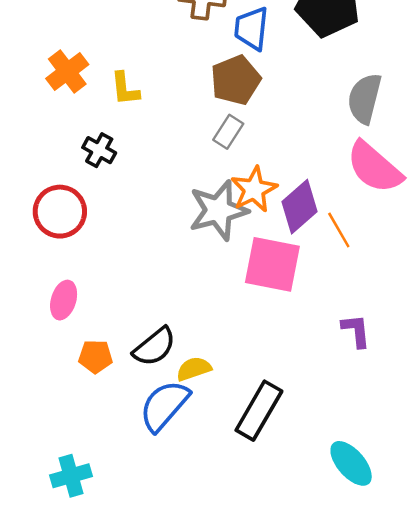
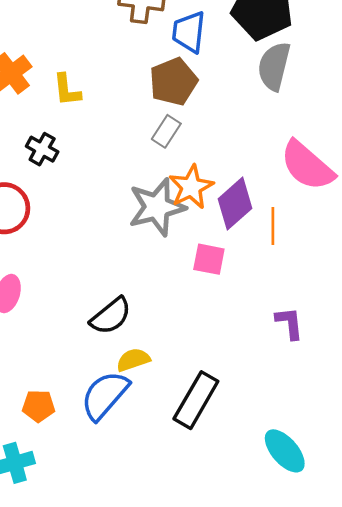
gray semicircle: (365, 99) -> (274, 66), moved
orange line: (339, 230) -> (273, 226), turned 30
pink square: (272, 264) -> (209, 259), size x0.6
black semicircle: (154, 347) -> (111, 316), moved
orange pentagon: (96, 357) -> (38, 406), moved

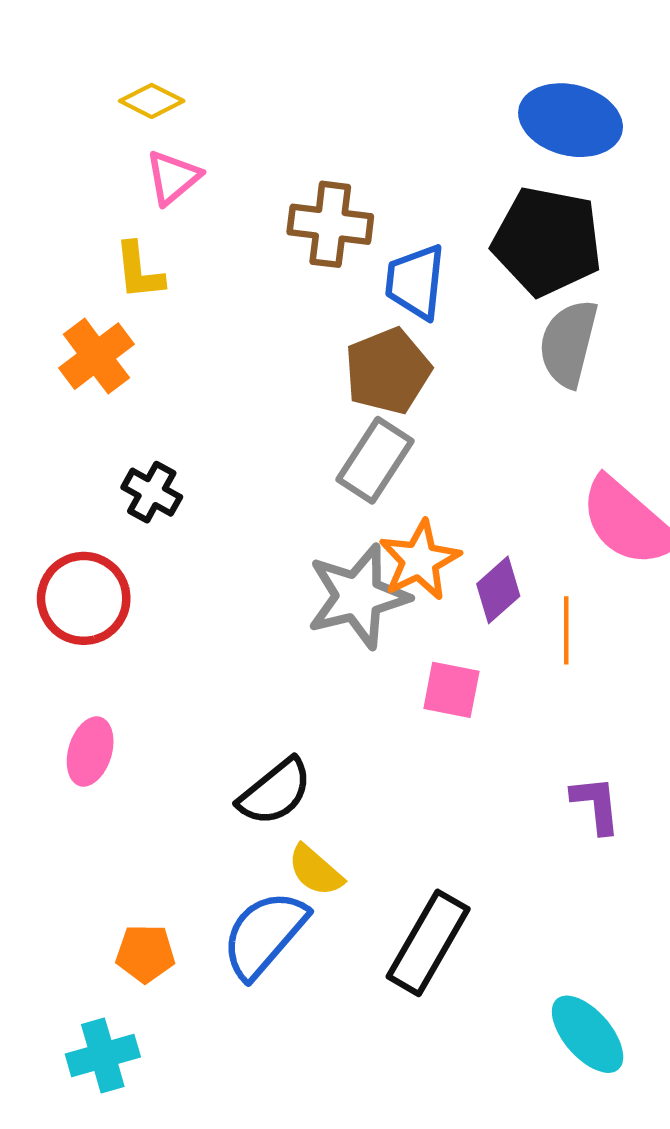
yellow L-shape: (67, 90) -> (139, 271), moved
gray rectangle: (166, 131) -> (375, 460), size x1.4
purple diamond: (235, 204) -> (498, 590), size x0.7
yellow semicircle: (133, 360) -> (315, 871), turned -120

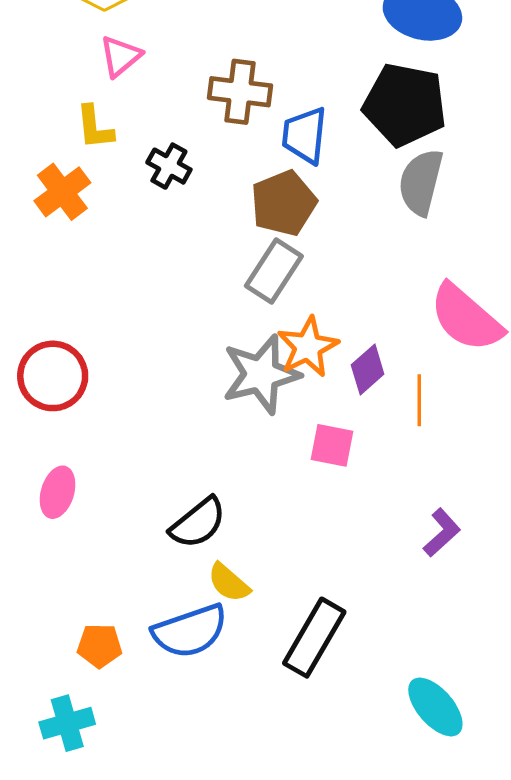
black cross: (152, 492) -> (169, 166), moved
purple L-shape: (596, 805) -> (442, 533), turned 54
blue semicircle: (264, 934) -> (190, 631), turned -150

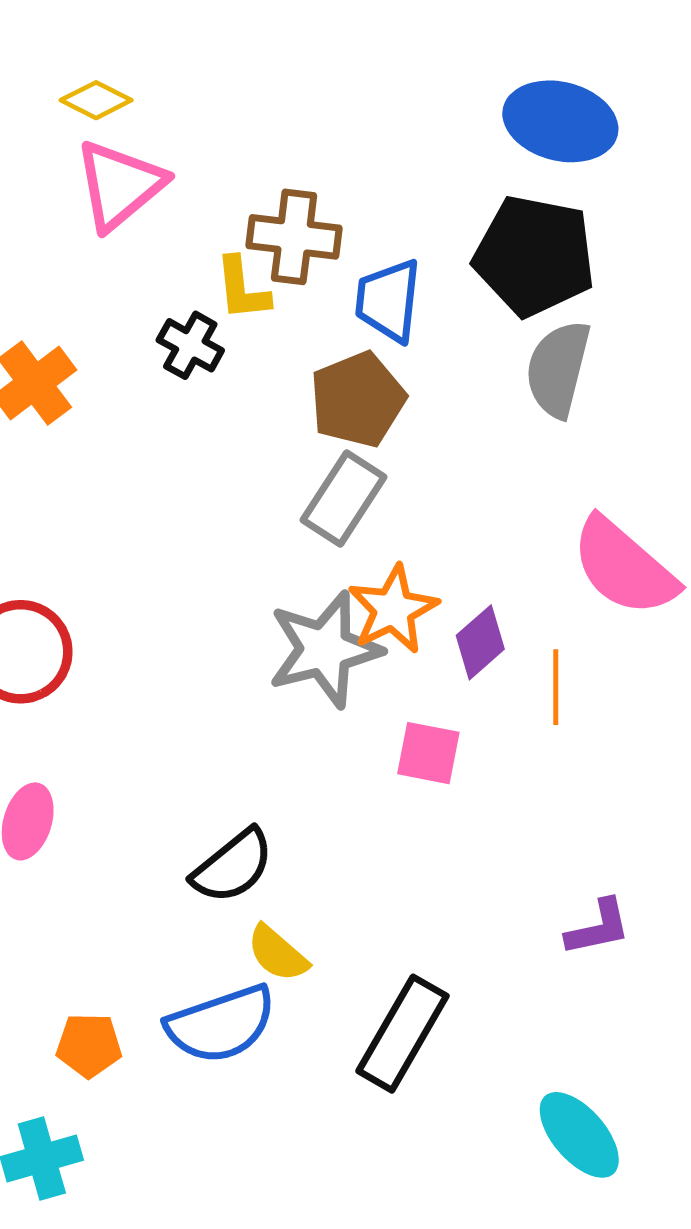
pink triangle: (121, 56) -> (120, 185), size x1.5
yellow L-shape: (95, 127) -> (242, 289), moved
purple L-shape: (442, 533) -> (598, 927), moved, turned 30

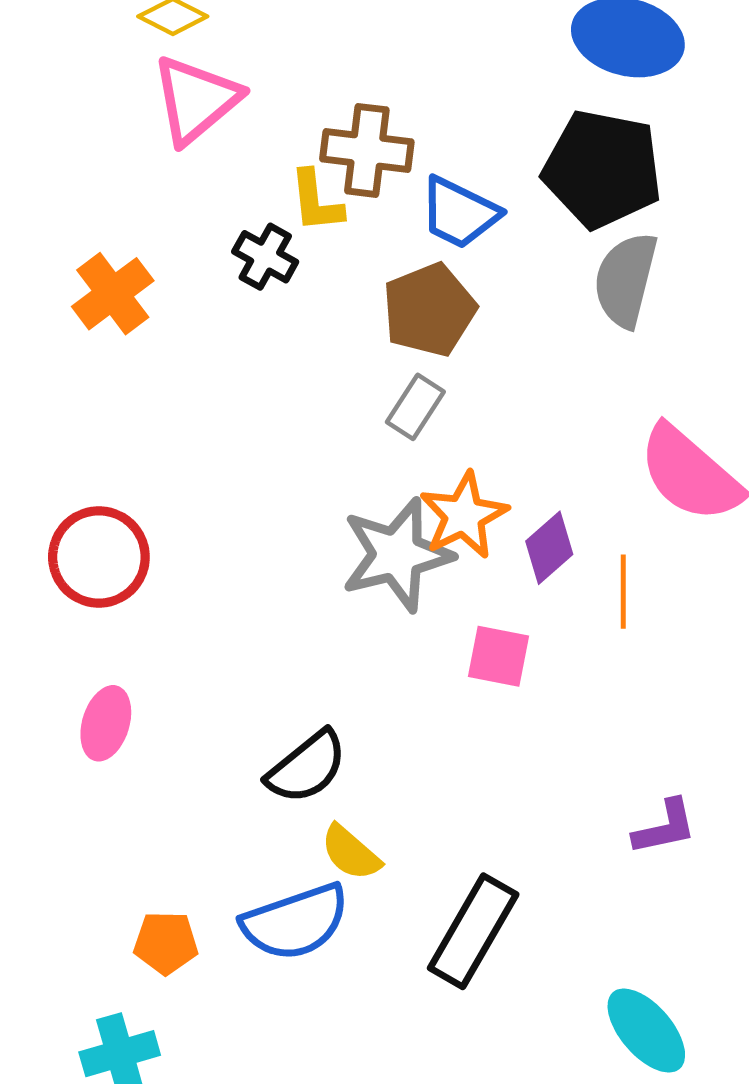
blue trapezoid: (388, 301) -> (459, 213), turned -70
gray rectangle: (344, 499) -> (415, 407), size x0.7

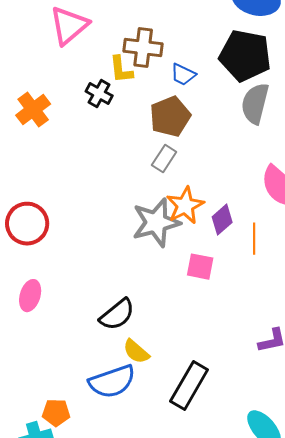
blue trapezoid: (459, 213) -> (183, 75), size x0.7
orange pentagon: (166, 943) -> (56, 413), moved

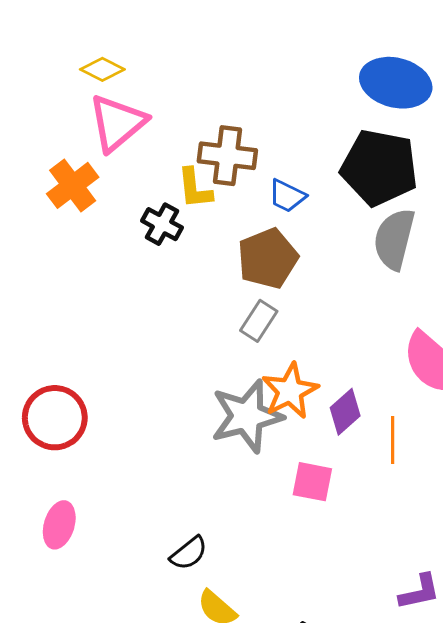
orange cross: (33, 110) -> (73, 185), moved
black semicircle: (117, 315) -> (189, 553), size x0.7

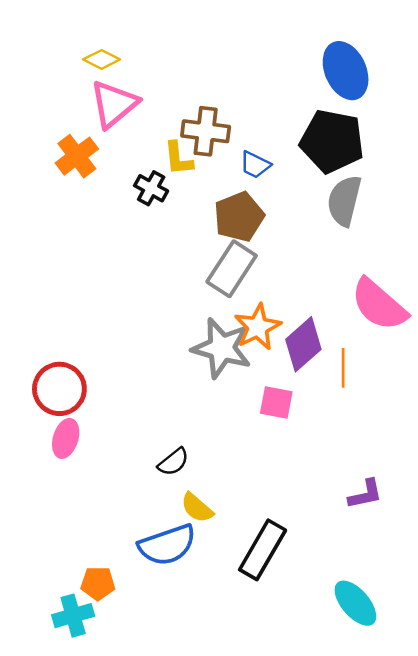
blue ellipse: (396, 83) -> (346, 71), turned 52
gray rectangle: (259, 321) -> (232, 269), size x1.6
purple diamond: (345, 412) -> (303, 344), size x1.4
gray star: (247, 416) -> (222, 348), turned 30
red circle: (55, 418) -> (59, 389), moved

